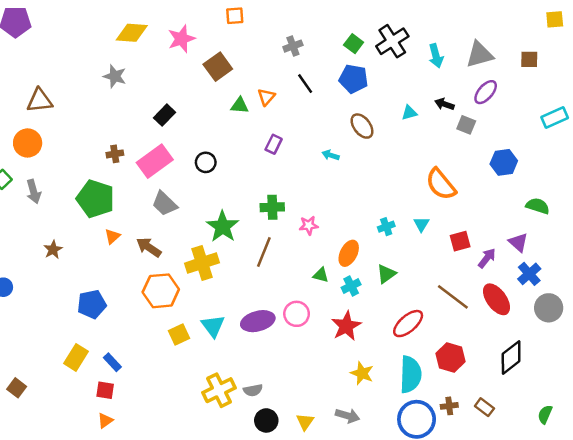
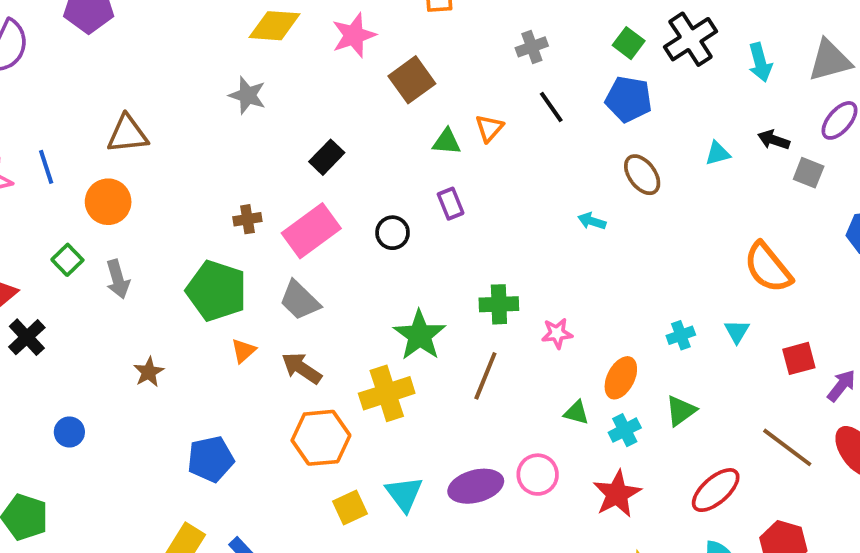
purple rectangle: (274, 144) -> (451, 204), moved, turned -48
gray trapezoid: (164, 204) -> (300, 300), moved

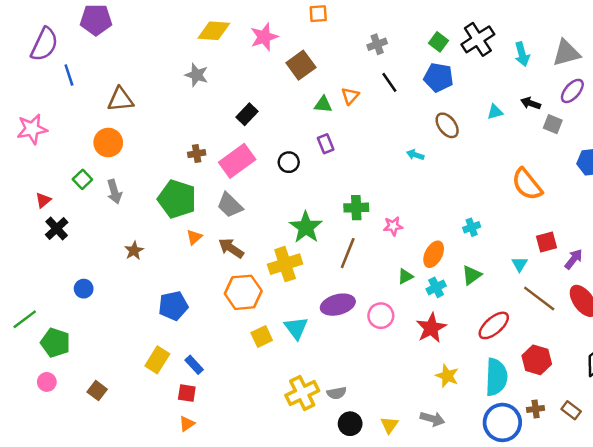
blue line: (46, 167) -> (69, 75), moved
cyan triangle: (737, 331) -> (520, 264), moved
green triangle: (576, 413) -> (405, 276), turned -42
purple ellipse: (476, 486) -> (338, 305), moved

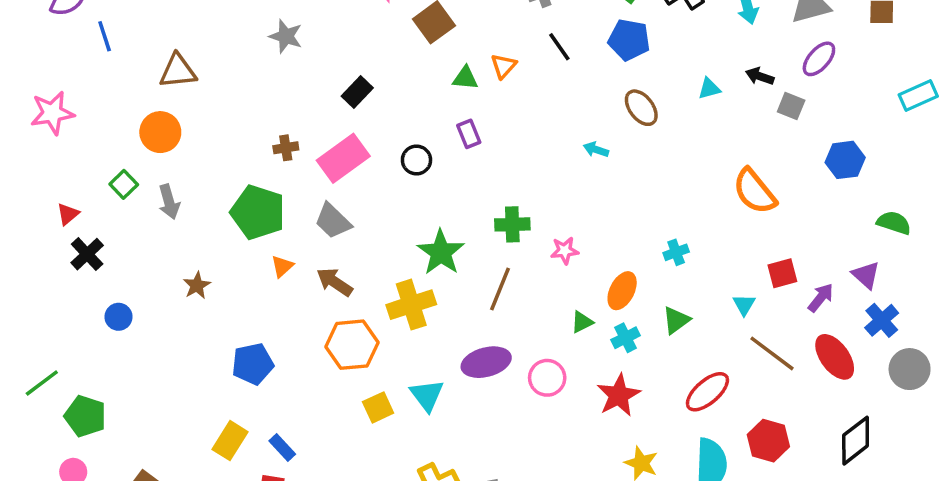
blue circle: (84, 289) -> (118, 317), moved

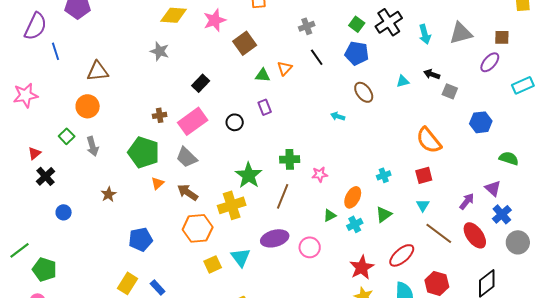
purple ellipse: (819, 59) -> (490, 62), moved
red square: (782, 273) -> (424, 175), moved
red star: (619, 395) -> (362, 267), moved

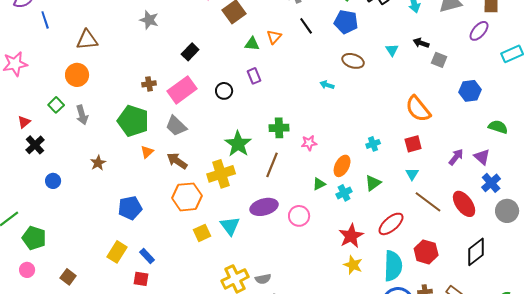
cyan triangle: (403, 81) -> (392, 50), turned -48
brown ellipse: (364, 92) -> (353, 61), turned -35
purple arrow: (467, 201) -> (456, 157), moved

